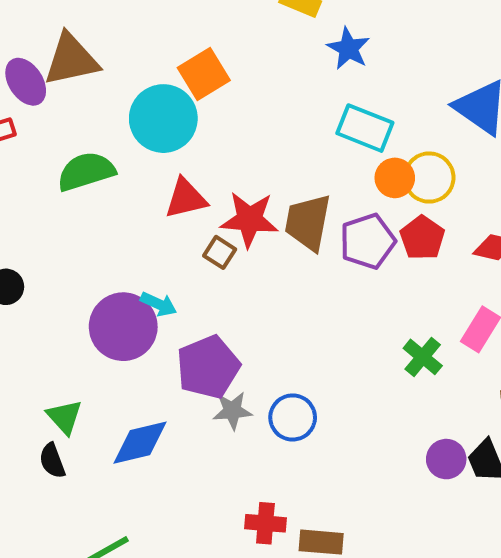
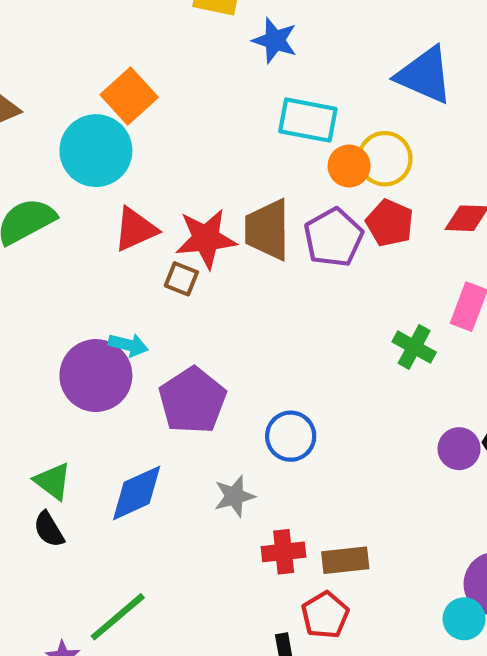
gray star: (232, 411) -> (234, 496), moved

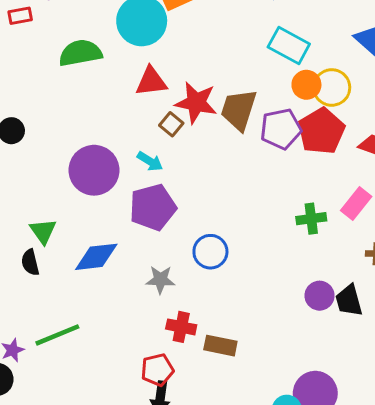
red pentagon: (390, 223) -> (321, 131), size x1.4
cyan arrow: (128, 345) -> (150, 161), moved
green cross: (414, 347) -> (311, 219), turned 36
red pentagon: (325, 615) -> (157, 370), moved

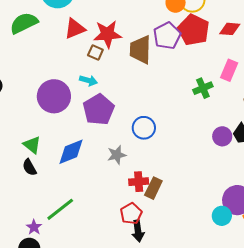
brown trapezoid: (239, 110) -> (140, 50), moved
brown rectangle: (220, 346) -> (153, 188), moved, turned -60

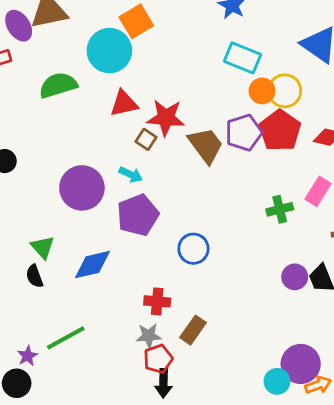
brown trapezoid: (140, 50) -> (206, 145), turned 132
gray star: (117, 155) -> (149, 336), moved
red cross: (139, 182) -> (157, 301), moved

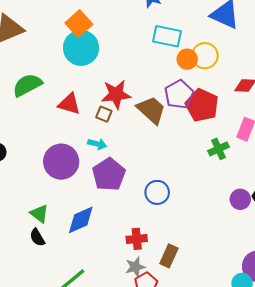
cyan circle: (109, 51) -> (81, 48), moved
red triangle: (124, 103) -> (69, 104), moved, turned 40
red pentagon: (280, 131) -> (202, 105), moved

